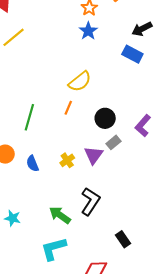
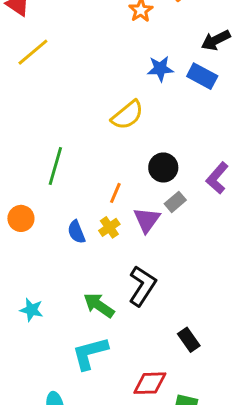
blue star: (88, 31) -> (160, 69), moved, turned 30
orange line: (68, 108) -> (115, 193), moved
blue semicircle: (33, 164) -> (76, 232), moved

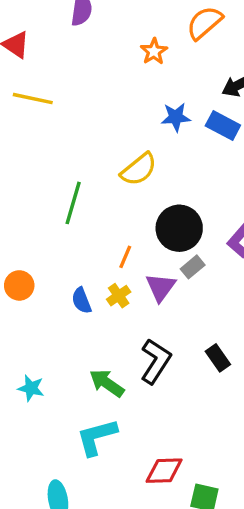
yellow line: (33, 52) -> (33, 99), turned 52
green line: (55, 166) -> (73, 203), moved
black circle: (163, 167) -> (179, 228), size x1.4
black rectangle: (189, 340) -> (218, 358), moved

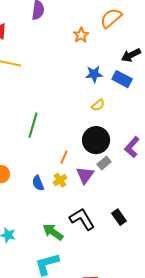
yellow semicircle: (139, 169) -> (98, 105), moved, size x0.6
black L-shape: (156, 361) -> (82, 219), turned -64

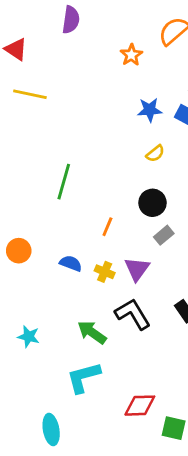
black circle: (96, 140) -> (152, 203), size x0.7
purple triangle: (85, 175) -> (137, 269), moved
yellow cross: (60, 180) -> (105, 272), moved, turned -32
blue semicircle: (38, 183) -> (71, 263), turned 133

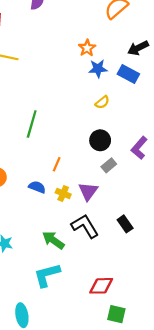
orange star: (131, 55) -> (87, 48), moved
orange line: (107, 227) -> (57, 164), moved
red diamond: (140, 406) -> (101, 286), moved

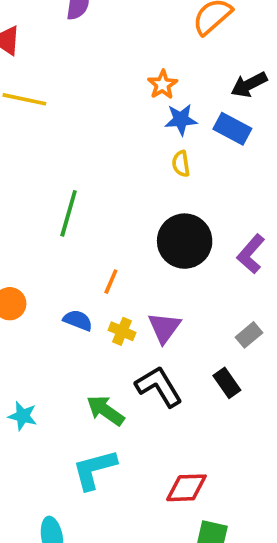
yellow semicircle: (102, 102) -> (181, 164), moved, turned 120
black circle: (100, 140) -> (185, 241), size x1.5
gray rectangle: (109, 165) -> (249, 335), moved

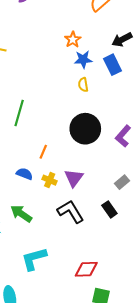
blue rectangle: (232, 129) -> (113, 65), turned 36
green arrow: (105, 410) -> (21, 214), moved

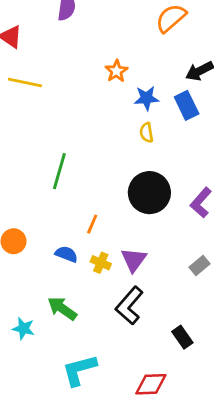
orange star: (73, 40) -> (116, 71), moved
black rectangle: (109, 209) -> (182, 337), moved
black L-shape: (71, 212) -> (129, 306), turned -108

